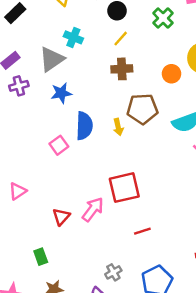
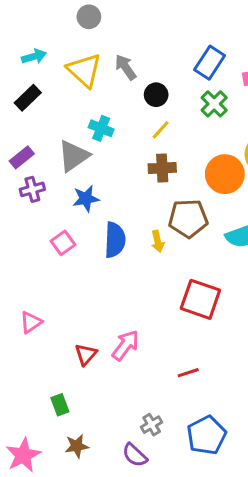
orange circle: (171, 74) -> (225, 174), size x1.6
pink square: (59, 145) -> (63, 243), moved
red square: (124, 188) -> (200, 299), moved, turned 32

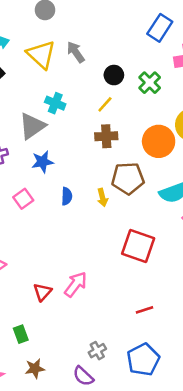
blue rectangle: (210, 63) -> (160, 28), moved
black circle: (156, 95) -> (114, 75), moved
blue semicircle: (115, 240) -> (67, 196), size x0.6
red line: (188, 373) -> (145, 310), moved

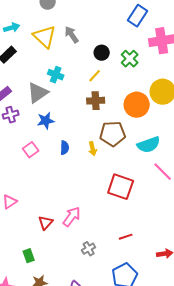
gray cross: (97, 351) -> (89, 249), moved

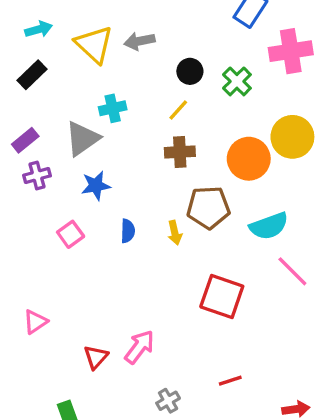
gray arrow: (72, 35) -> (139, 41), turned -66
cyan cross: (56, 75) -> (113, 108), turned -35

